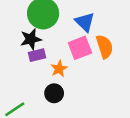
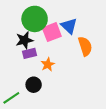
pink square: (80, 48) -> (52, 32), moved
black circle: (54, 93) -> (34, 85), moved

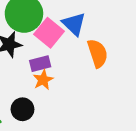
pink square: (52, 32) -> (49, 33), turned -30
purple rectangle: (30, 53) -> (40, 64), moved

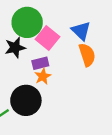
blue triangle: (74, 24) -> (81, 31), moved
black circle: (22, 109) -> (26, 100), size x1.6

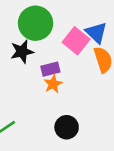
pink square: (48, 38) -> (76, 41), moved
black circle: (26, 100) -> (67, 127), moved, size x0.7

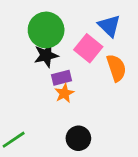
blue triangle: (96, 33) -> (109, 26), moved
black star: (22, 52) -> (46, 55), moved

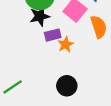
orange star: (64, 93) -> (66, 44), moved

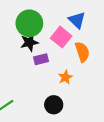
orange star: (66, 44) -> (65, 77), moved

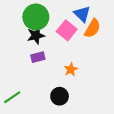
orange semicircle: (82, 52) -> (92, 28), moved, turned 48
purple rectangle: (41, 59) -> (38, 57), moved

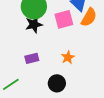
pink square: (67, 30) -> (64, 19), turned 36
purple rectangle: (38, 57) -> (32, 58), moved

